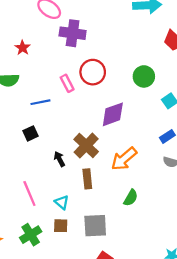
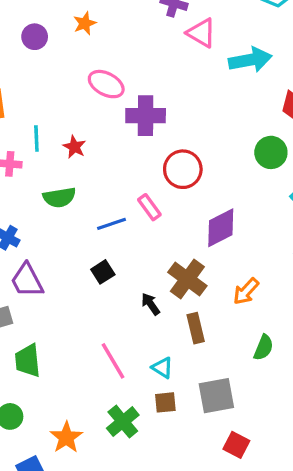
green circle: (144, 76) -> (271, 152), moved
pink rectangle: (67, 83) -> (149, 207), moved
orange arrow: (124, 159) -> (246, 291), size x0.7

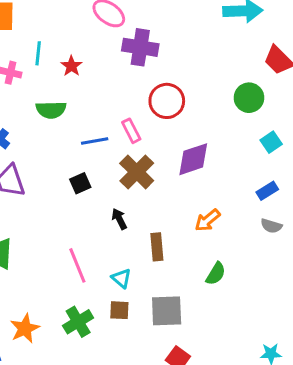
brown cross: (187, 279) -> (137, 172), moved

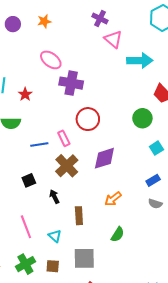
black square: (80, 183) -> (29, 180), moved
brown square: (119, 310) -> (53, 266), moved

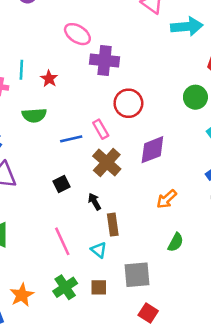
brown rectangle: (79, 216) -> (113, 225), moved

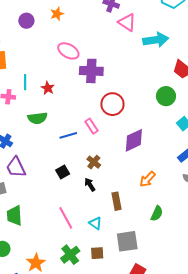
brown cross: (107, 163) -> (94, 162), moved, size x0.6
brown rectangle: (113, 225) -> (116, 201), moved

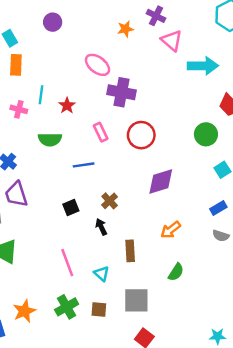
orange star: (57, 14) -> (125, 29), moved
pink rectangle: (91, 126) -> (101, 132), moved

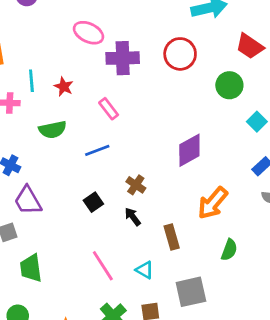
red circle: (141, 135) -> (180, 54), moved
orange arrow: (171, 230) -> (213, 203), size x1.4

